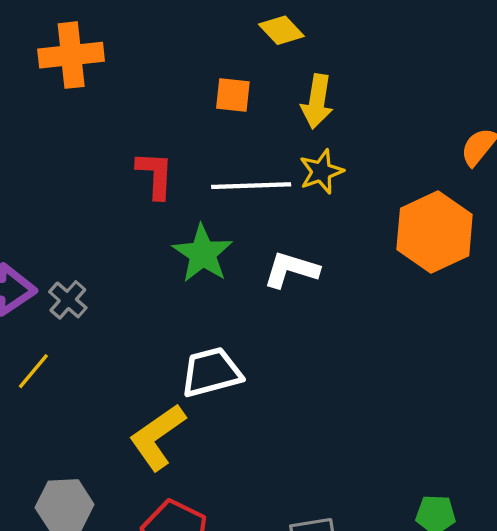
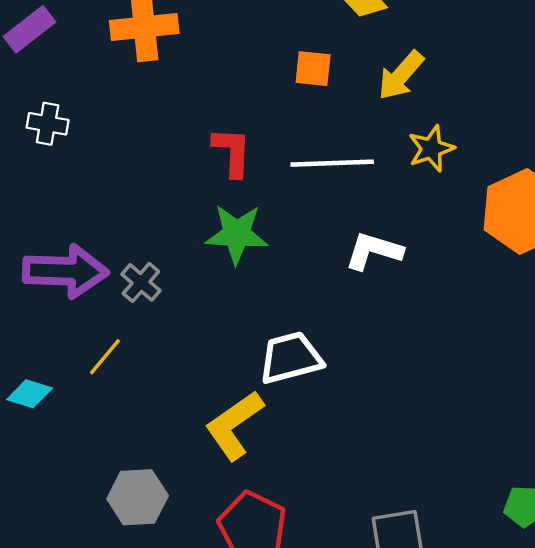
yellow arrow: (317, 101) -> (401, 75), turned 32
yellow star: (321, 172) -> (431, 149), moved
green star: (203, 254) -> (237, 234), moved, turned -30

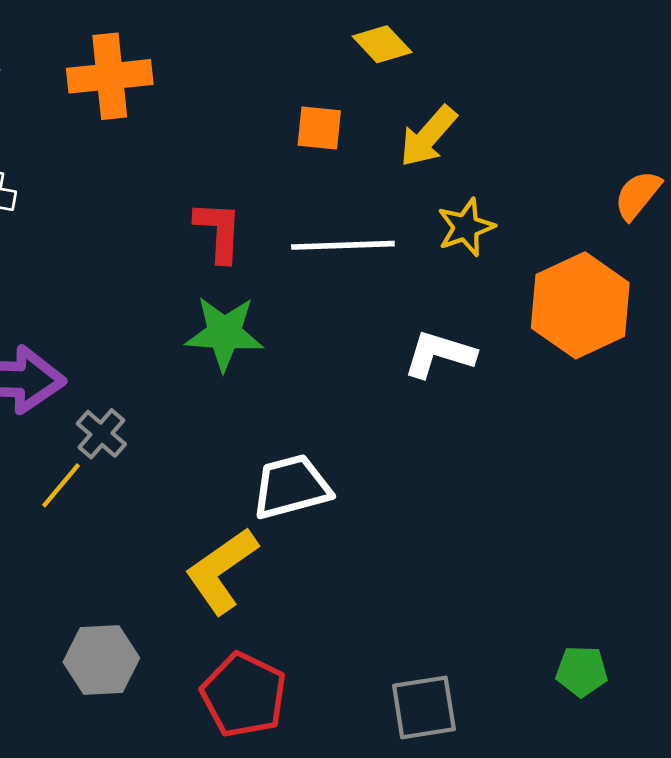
white L-shape: (374, 251) -> (439, 354), moved
gray cross: (141, 282) -> (101, 434), moved

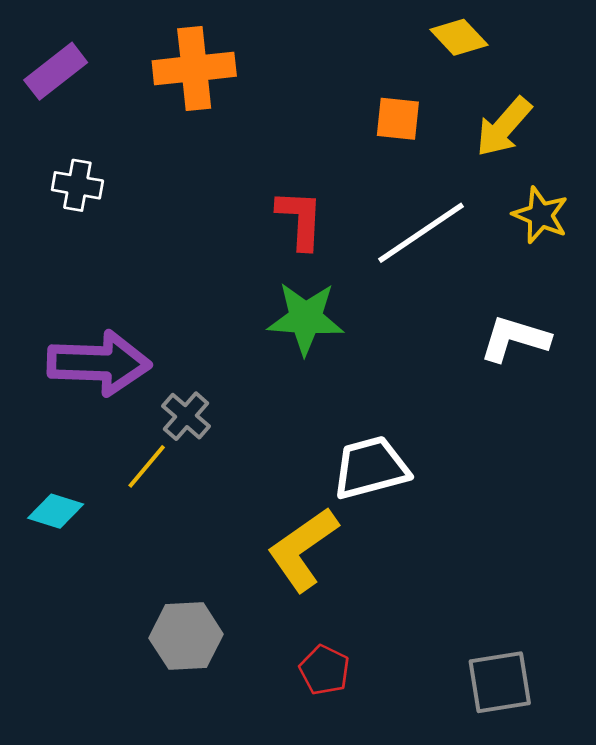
yellow star: (466, 227) -> (540, 215), turned -30
white line: (343, 245) -> (421, 233), turned -32
red pentagon: (244, 695) -> (325, 670), size x0.6

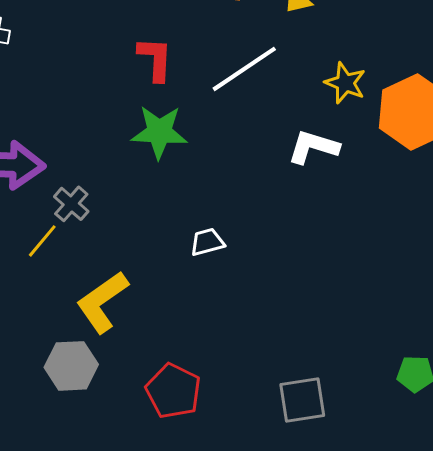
yellow star: (540, 215) -> (345, 83), moved
white trapezoid: (371, 468) -> (207, 242), size x0.6
yellow L-shape: (303, 549) -> (102, 302), moved
red pentagon: (325, 670) -> (173, 391), size x1.5

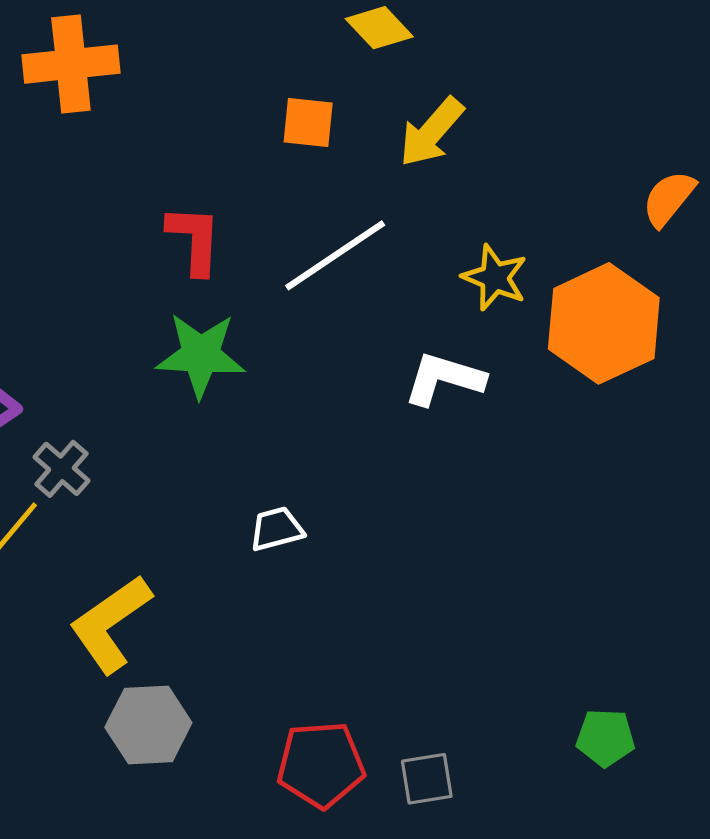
gray hexagon: (71, 366) -> (148, 725), moved
red pentagon: (173, 391) -> (321, 765), moved, turned -30
gray square: (302, 400) -> (427, 779), size x0.7

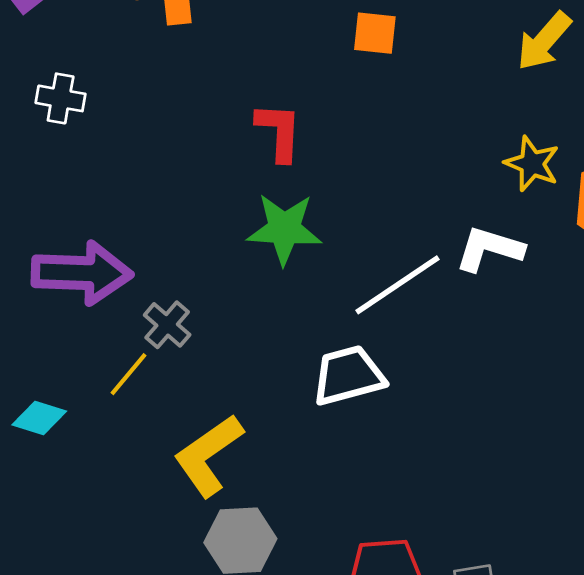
yellow arrow: (431, 132) -> (544, 41), moved
white line: (335, 255) -> (398, 285), moved
white trapezoid: (277, 529) -> (348, 375), size x1.6

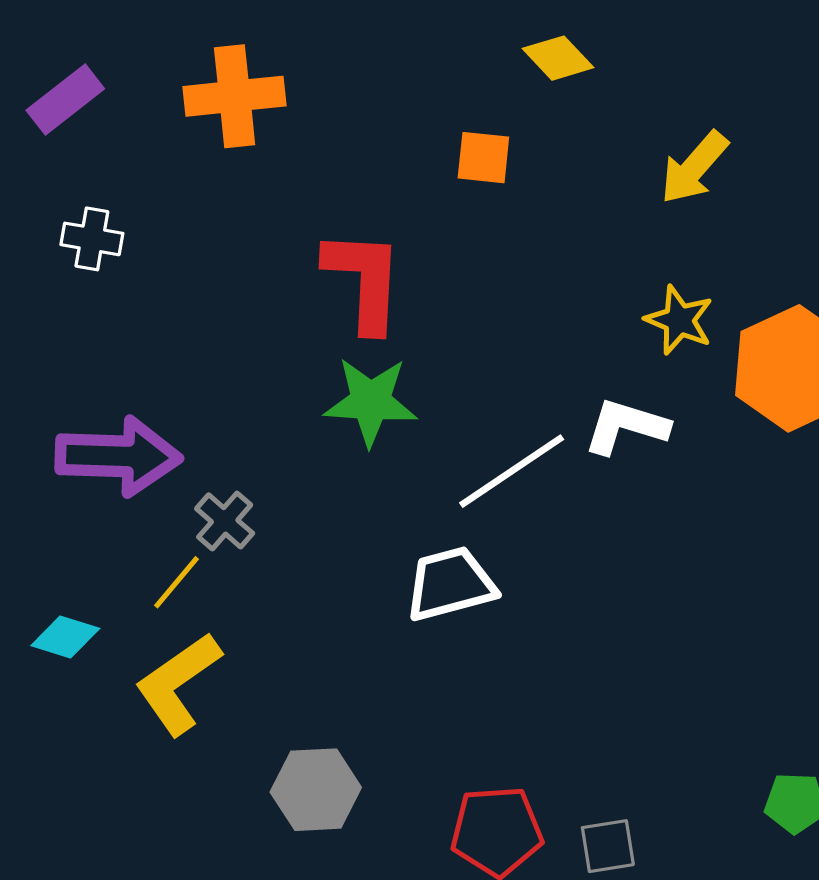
red L-shape: (279, 132) -> (364, 280), size x1.4
yellow L-shape: (208, 455) -> (178, 684), moved

